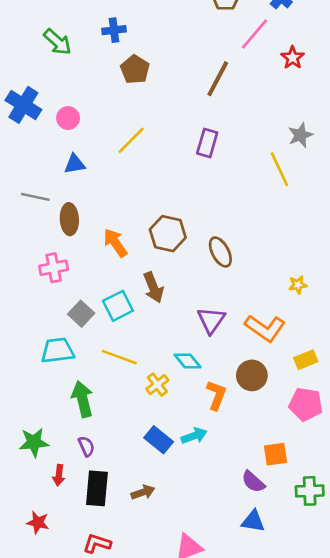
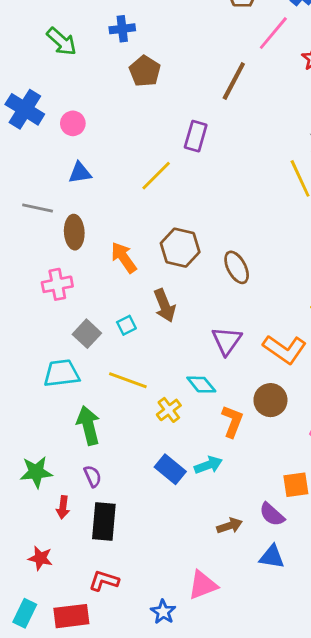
yellow line: (131, 140) -> (156, 176), moved
purple rectangle: (207, 143) -> (196, 136), moved
cyan square: (118, 306) -> (126, 325), size x0.6
brown arrow: (143, 492) -> (230, 526), moved

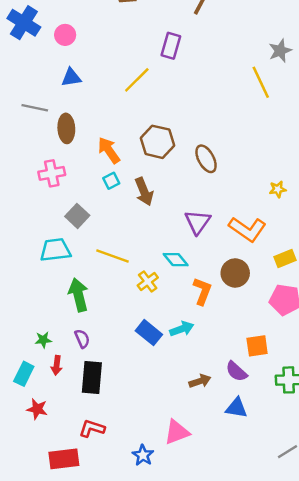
cyan square: (126, 325) -> (111, 181), moved
green star: (36, 472) -> (43, 340), moved, size x0.6
cyan rectangle: (25, 613) -> (24, 374), moved

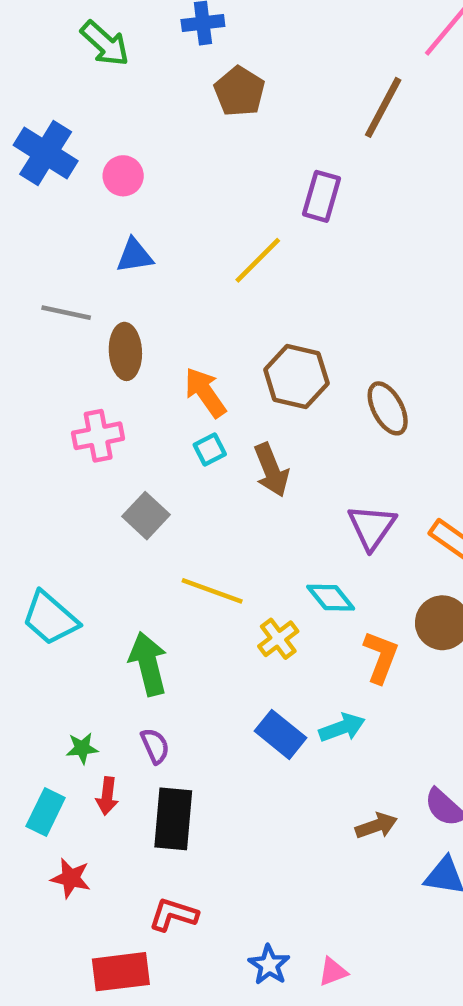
cyan trapezoid: (55, 250) -> (50, 618), moved, turned -132
pink triangle: (177, 432) -> (333, 972), moved, size x0.6

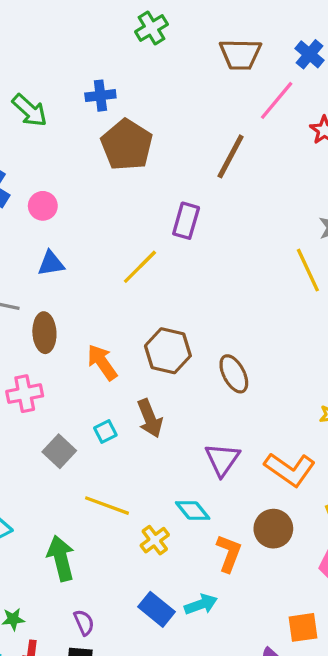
brown pentagon: (239, 91) -> (127, 145), size x1.4
cyan square: (210, 449) -> (105, 431), moved
purple semicircle: (155, 746) -> (84, 622), moved

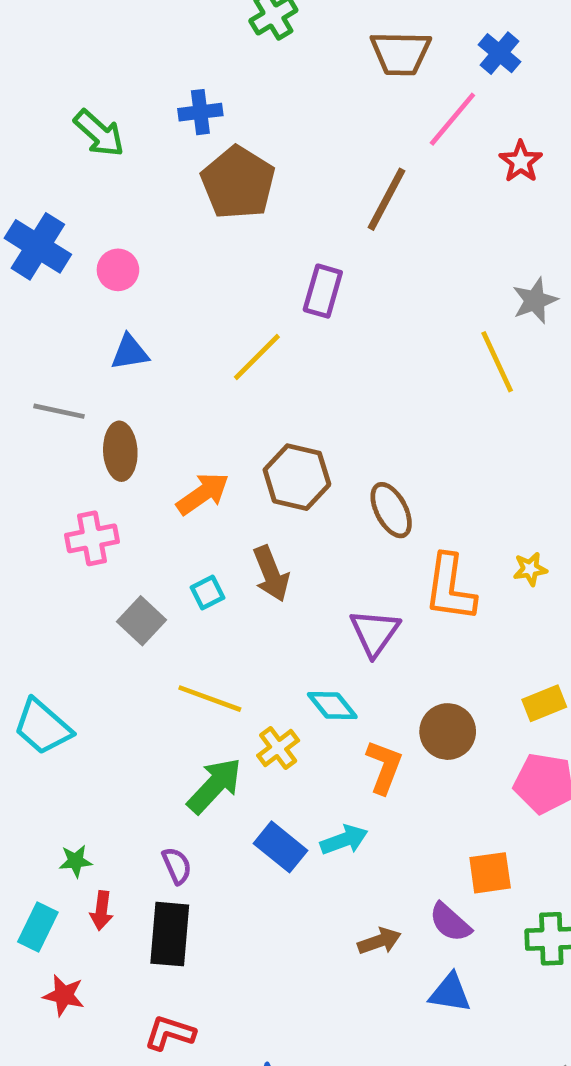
orange arrow: (102, 362) -> (203, 494), turned 90
orange L-shape: (290, 469) -> (450, 588), moved, turned 63
green arrow: (61, 558) -> (215, 786), moved, turned 57

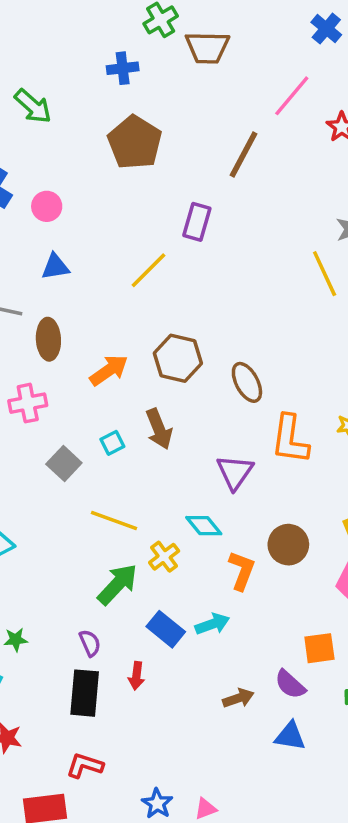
brown trapezoid: (401, 53) -> (207, 48), moved
blue cross: (500, 53) -> (326, 29), moved
blue cross: (200, 112) -> (123, 68), moved
red arrow: (101, 911) -> (136, 676), moved

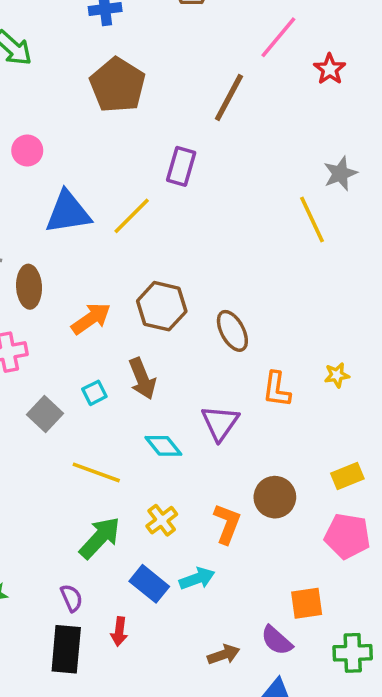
blue triangle: (55, 267) -> (68, 212), moved, size x1.6
orange L-shape: (290, 439) -> (277, 389), size x0.7
cyan diamond: (204, 526) -> (163, 446), moved
yellow cross: (164, 557) -> (162, 520), moved

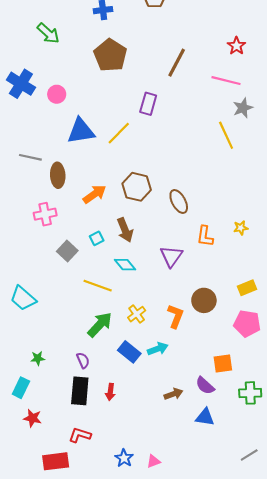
pink line: (278, 37) -> (226, 81), moved, turned 64
cyan diamond: (163, 446) -> (125, 265), moved
red arrow: (119, 632) -> (110, 392), moved

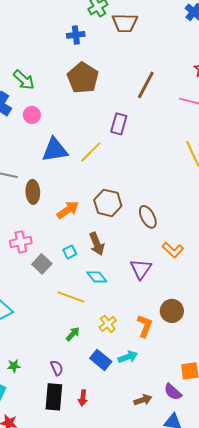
green arrow: (48, 33) -> (24, 80), moved
pink cross: (45, 214) -> (21, 242), moved
orange L-shape: (205, 236) -> (173, 250), turned -55
green arrow: (100, 325) -> (73, 334), size x0.6

